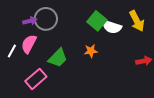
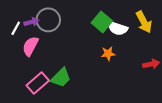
white line: (12, 51) -> (16, 28), moved
orange star: (91, 51) -> (108, 54), moved
green trapezoid: (58, 58) -> (61, 78), moved

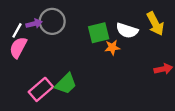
green square: (102, 22) -> (99, 33), moved, turned 36
pink semicircle: (30, 46) -> (18, 47), moved
orange star: (108, 54) -> (112, 47), moved

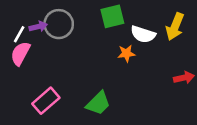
yellow arrow: (155, 24) -> (175, 27), turned 50
green square: (99, 33) -> (112, 16), moved
green trapezoid: (66, 84) -> (98, 103), moved

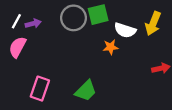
gray circle: (59, 24) -> (73, 18), moved
white line: (19, 34) -> (16, 21), moved
pink rectangle: (46, 101) -> (40, 89), turned -30

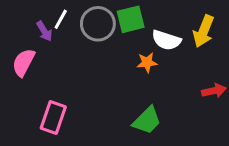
white line: (16, 21) -> (61, 19), moved
purple arrow: (33, 24) -> (44, 31), turned 72
green trapezoid: (86, 91) -> (147, 120), moved

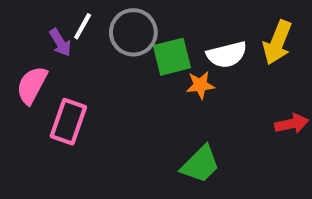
green square: (131, 19) -> (172, 57), moved
white semicircle: (166, 40) -> (227, 55), turned -32
pink rectangle: (53, 117) -> (68, 122), moved

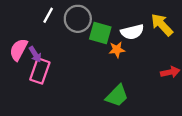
purple arrow: (60, 42) -> (35, 54), moved
yellow arrow: (277, 42) -> (162, 25), turned 115
green square: (172, 57) -> (100, 33), turned 30

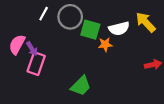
green trapezoid: (117, 96) -> (81, 86), moved

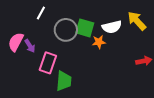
gray circle: (70, 17) -> (66, 30), moved
pink rectangle: (36, 64) -> (48, 63), moved
green trapezoid: (81, 86) -> (64, 81), moved, turned -40

